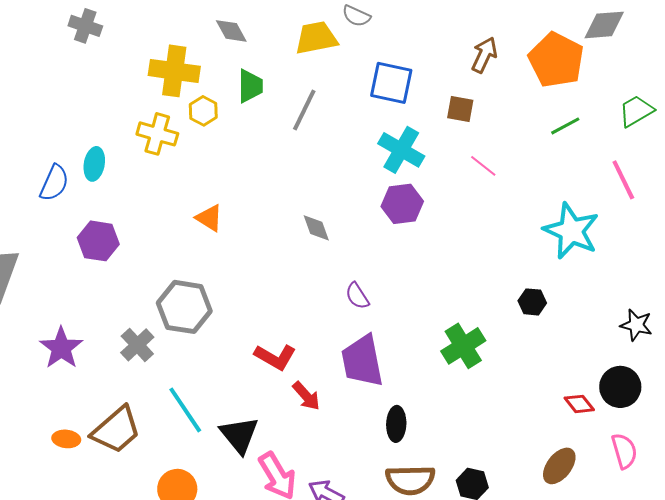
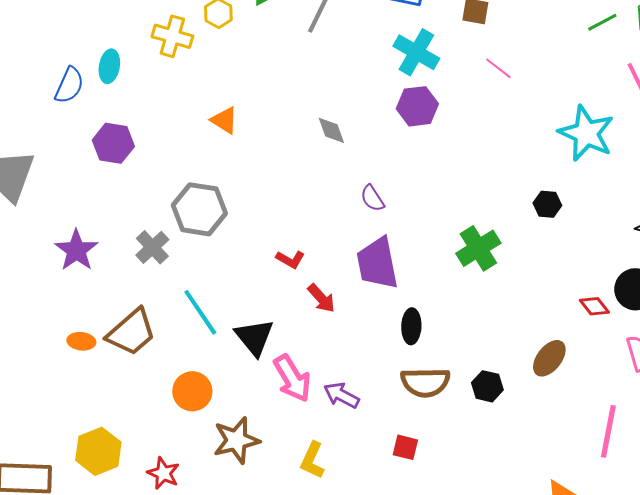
green line: (565, 126) -> (602, 22), moved
red L-shape: (275, 357) -> (290, 259), size x0.7
brown ellipse: (559, 466) -> (549, 358), moved

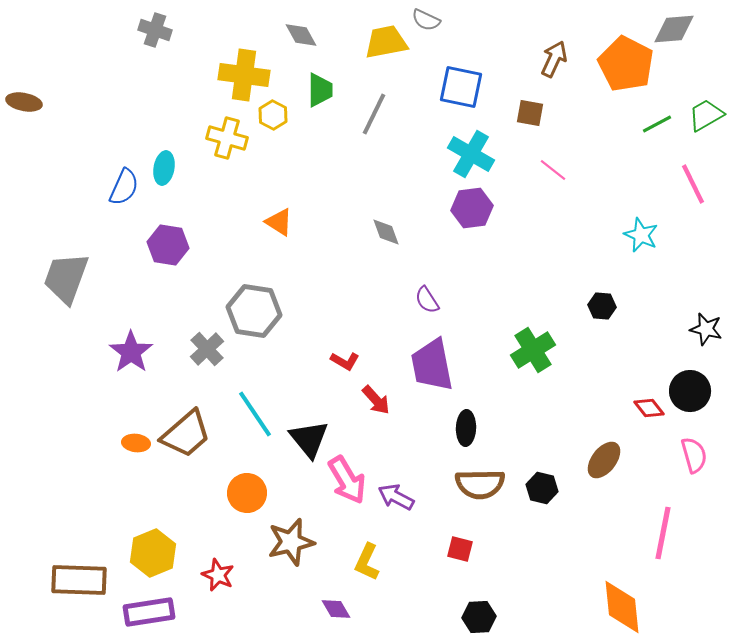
cyan star: (586, 133) -> (641, 235), size x0.6

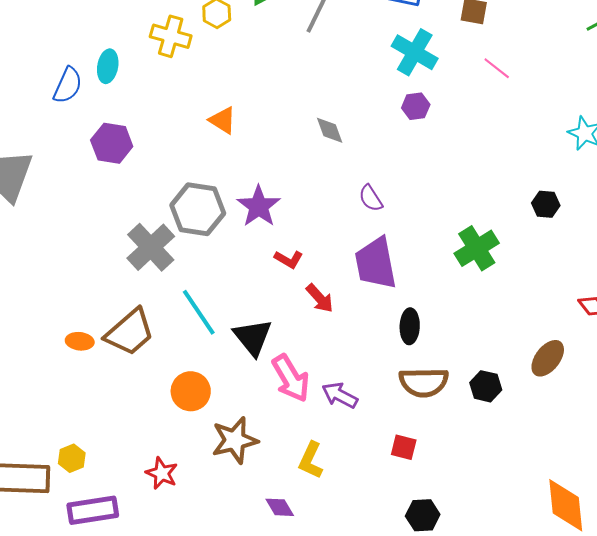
purple hexagon: (472, 208) -> (416, 106), size x0.7
gray cross: (207, 349) -> (151, 247), size x1.4
purple star: (131, 352) -> (259, 206), moved
yellow hexagon: (153, 553) -> (72, 458), moved, size x0.6

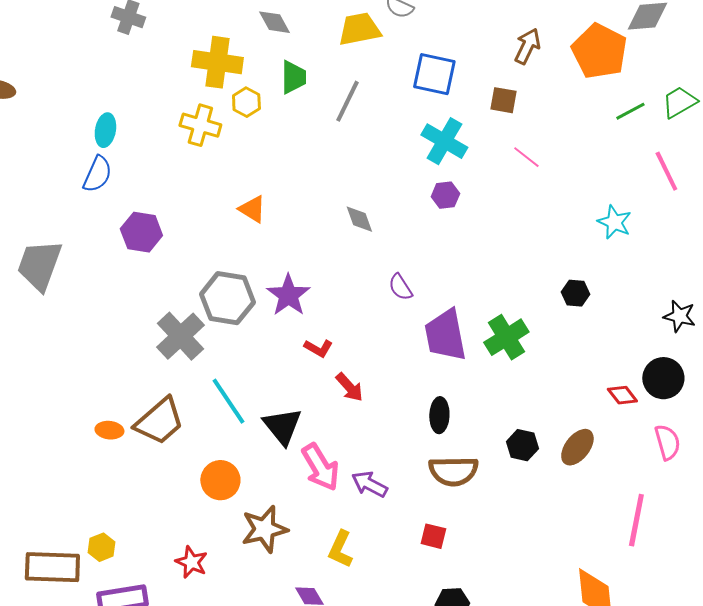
cyan ellipse: (108, 66) -> (105, 130), moved
purple trapezoid: (376, 263) -> (445, 335), moved
black hexagon: (486, 386) -> (522, 445), moved

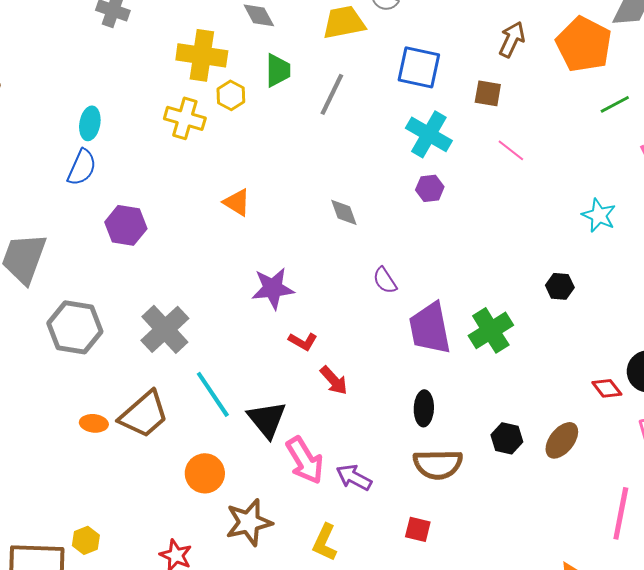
purple star: (288, 295) -> (273, 288), turned 30
gray hexagon: (227, 298) -> (75, 327), moved

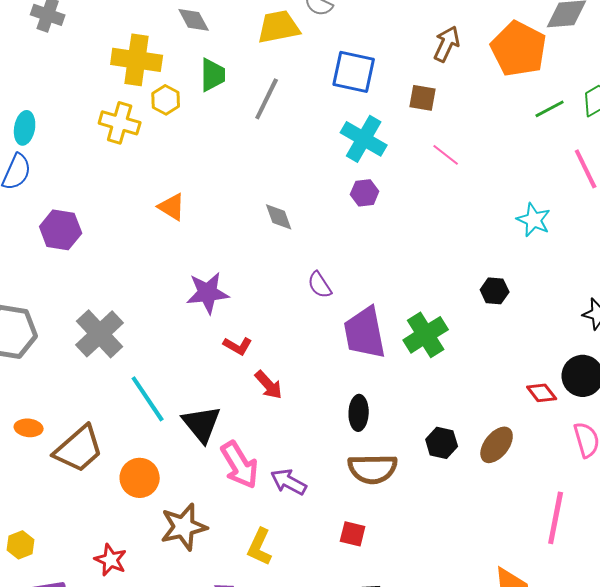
brown trapezoid: (144, 414) -> (79, 449), moved

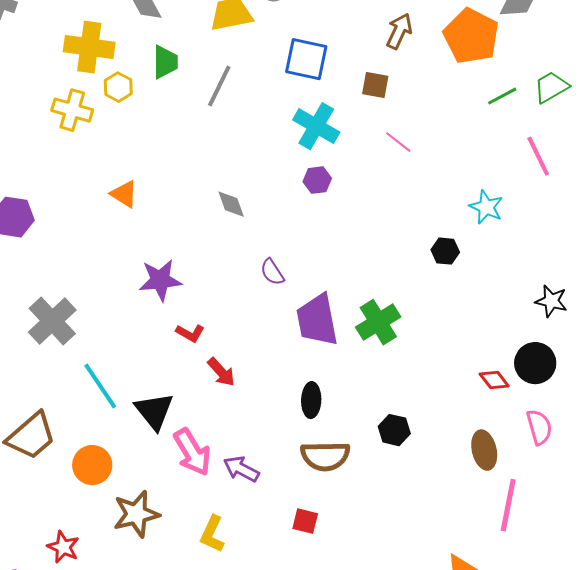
black hexagon: (495, 291) -> (445, 251), moved
brown ellipse: (497, 445) -> (484, 450), moved, turned -51

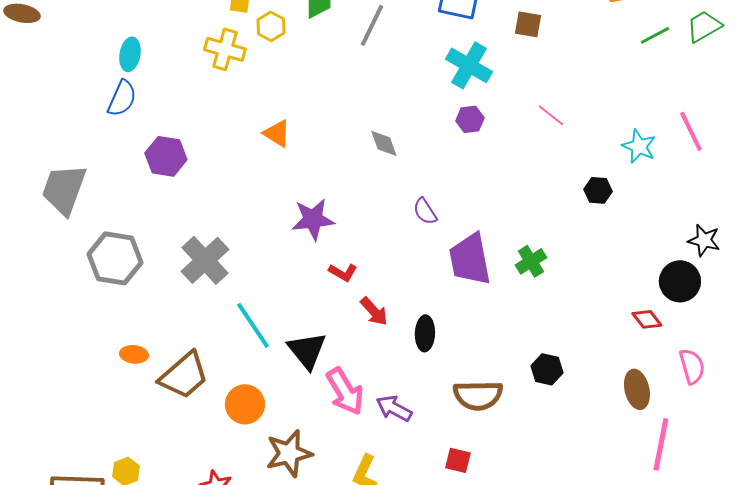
pink line: (398, 142) -> (551, 115), moved
pink line: (538, 156) -> (691, 131), moved
green cross: (378, 322) -> (531, 261), size x0.7
black circle: (535, 363) -> (680, 281), moved
black ellipse: (311, 400) -> (425, 333), moved

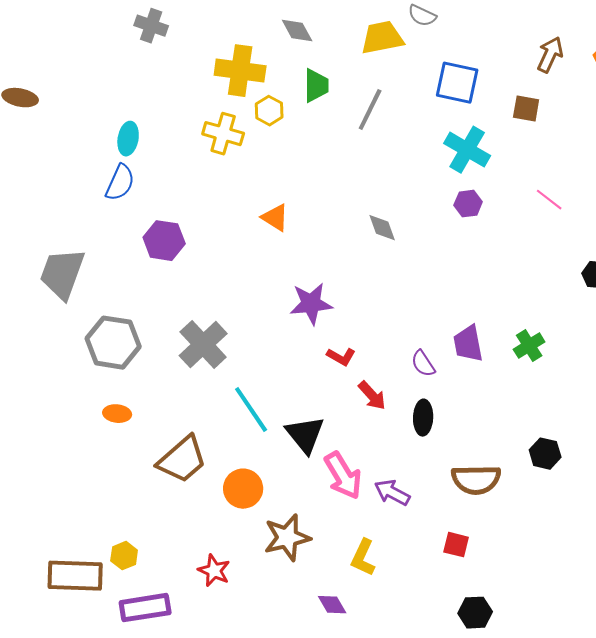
purple semicircle: (425, 211) -> (423, 364), moved
purple trapezoid: (470, 259) -> (468, 344), size x0.7
orange ellipse: (134, 354) -> (117, 414), moved

